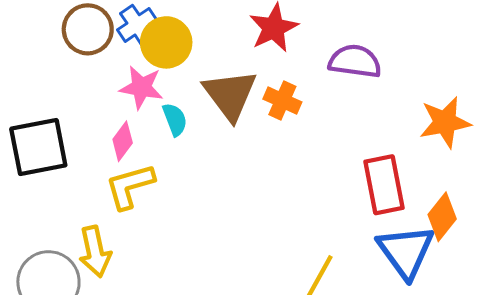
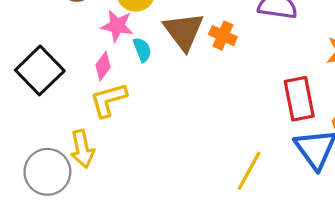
black square: (38, 147) -> (40, 70), turned -33

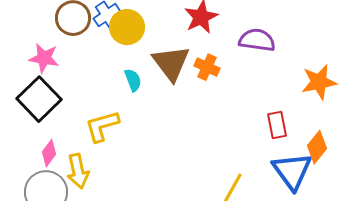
pink star: (117, 26) -> (44, 58), moved
pink diamond: (103, 66) -> (49, 153), moved
red rectangle: (299, 99) -> (277, 125), size x0.7

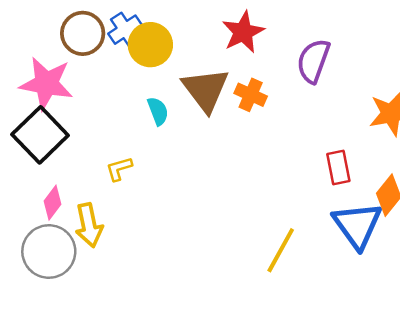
purple semicircle: (257, 40) -> (313, 61), turned -78
pink star: (44, 58) -> (46, 83), size x1.4
yellow L-shape: (102, 126) -> (119, 169), size x0.6

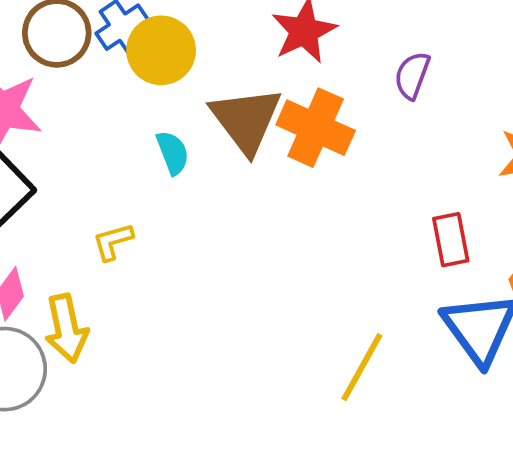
purple semicircle: (313, 61) -> (412, 75), size x0.7
orange cross: (251, 95) -> (316, 128), size x1.5

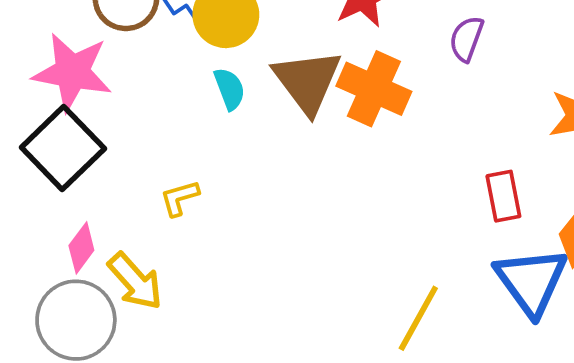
cyan semicircle: (173, 153) -> (230, 89), moved
yellow arrow: (66, 328) -> (135, 281), turned -30

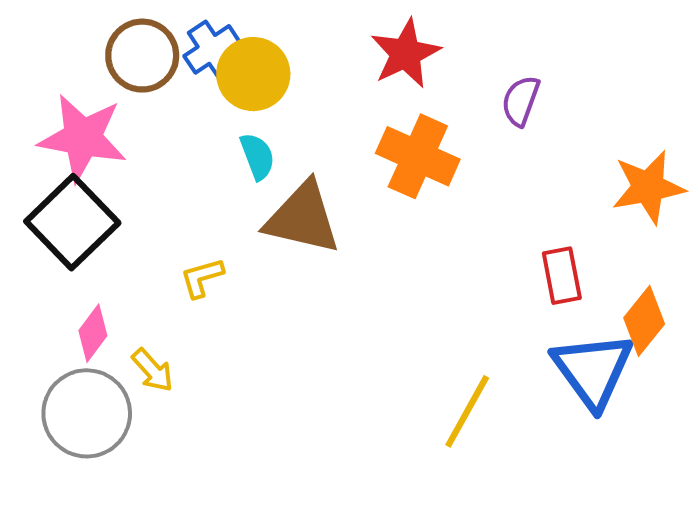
brown triangle: (307, 81) -> (303, 218), moved, turned -40
yellow arrow: (135, 281) -> (153, 370), size x0.7

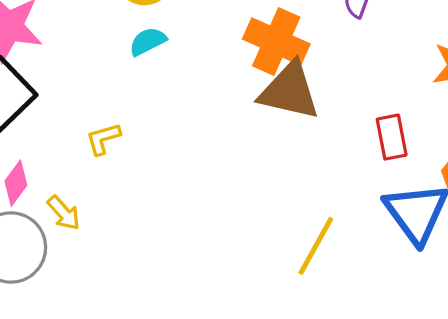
cyan semicircle: (257, 156) -> (148, 41), turned -96
brown triangle: (303, 218) -> (289, 91), moved

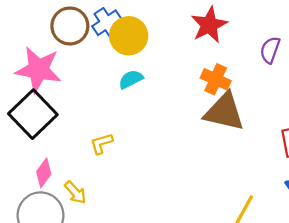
orange cross: (276, 41) -> (216, 79), size x0.7

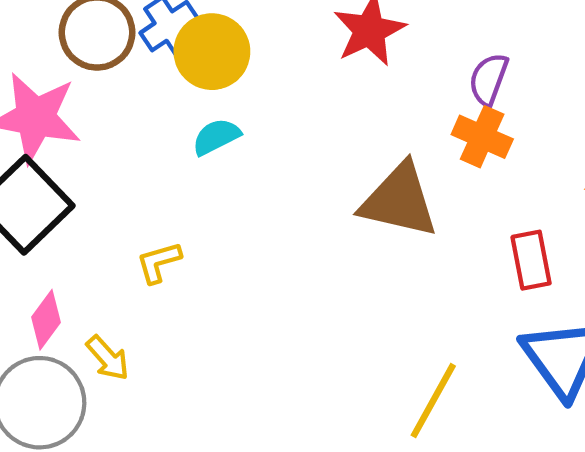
orange cross: (216, 79) -> (482, 137), moved

